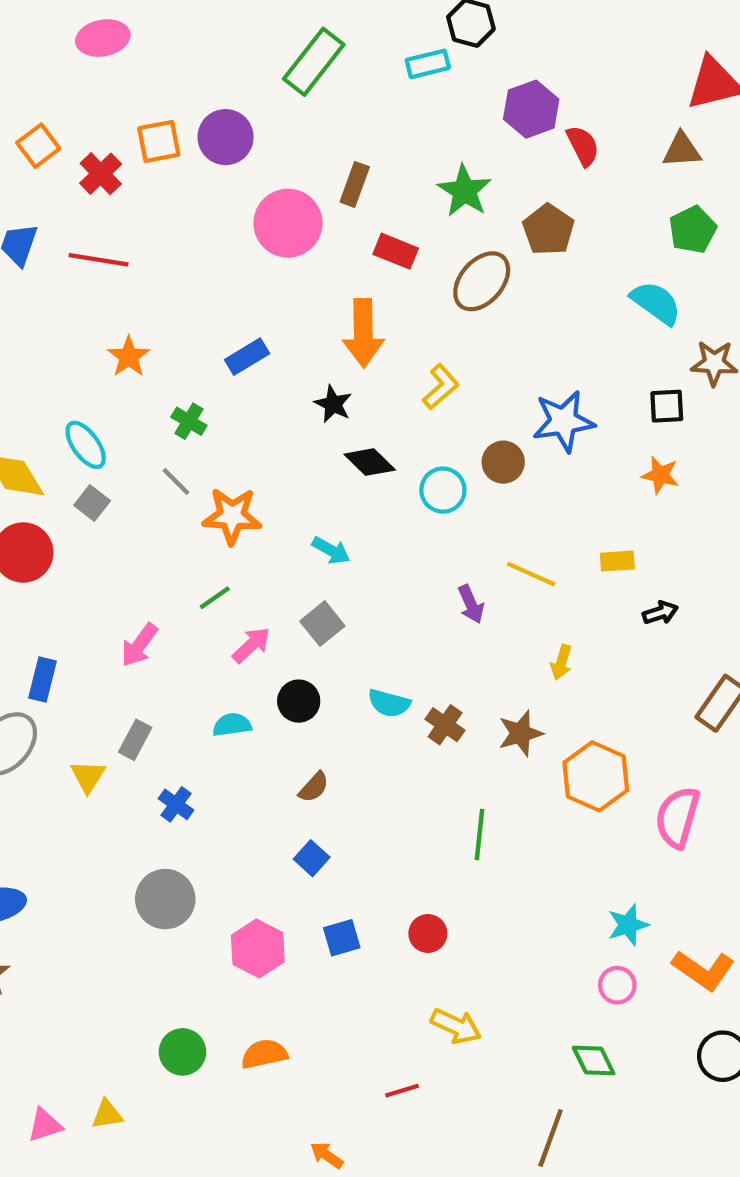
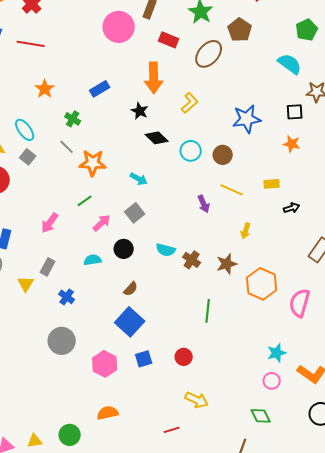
brown circle: (503, 462) -> (223, 155), moved
blue square: (312, 858) -> (130, 322), size x1.8
green circle: (182, 1052) -> (70, 435), moved

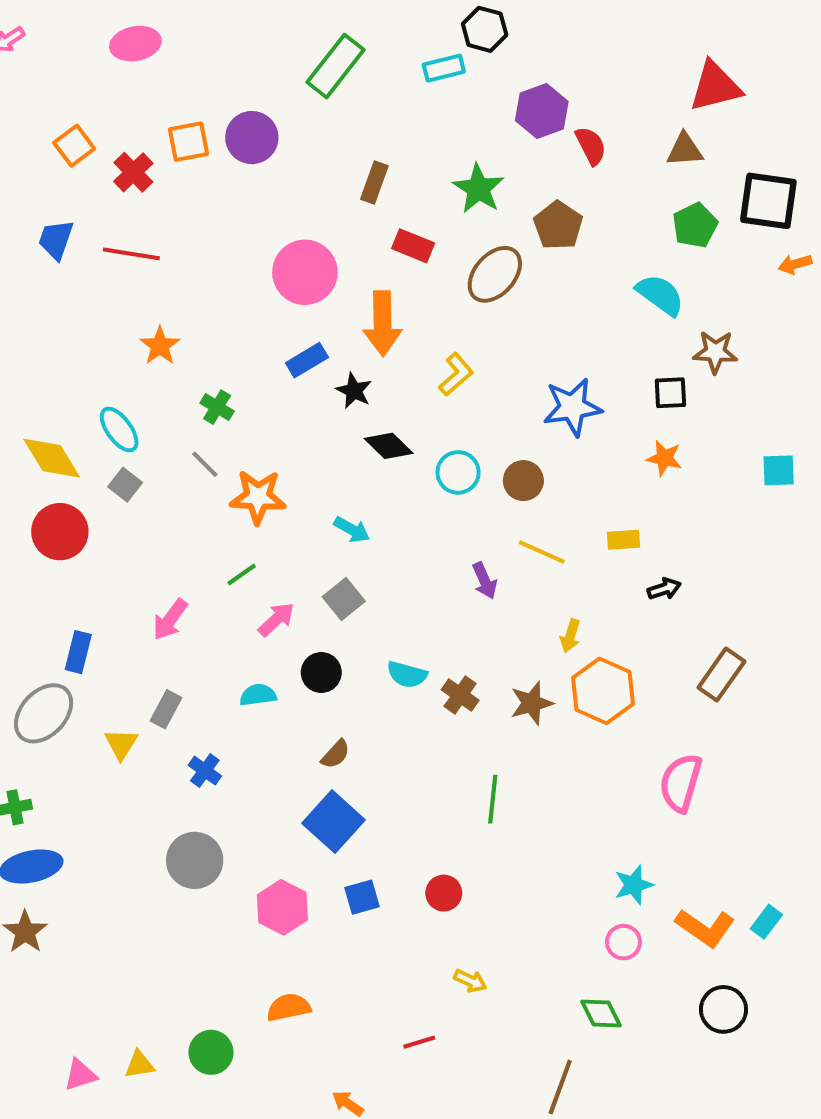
pink circle: (119, 27) -> (305, 272), moved
blue rectangle: (100, 89) -> (307, 360), moved
orange hexagon: (262, 284) -> (603, 691), moved
yellow arrow: (197, 400) -> (470, 981), size x0.7

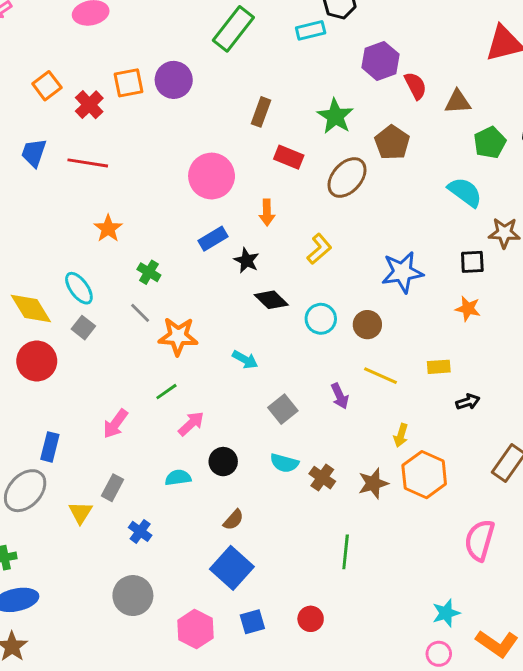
brown triangle: (685, 150) -> (458, 102), moved
orange arrow: (383, 323) -> (267, 212), size x0.6
gray square: (344, 599) -> (283, 409), moved

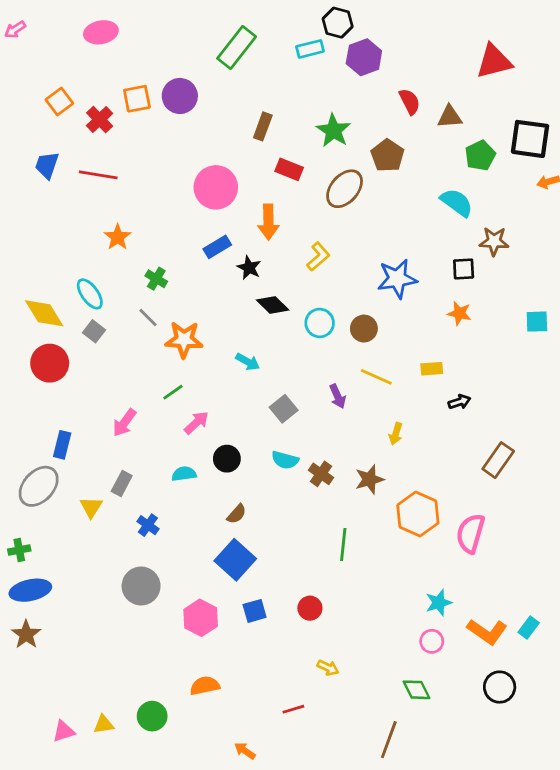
purple hexagon: (381, 61) -> (364, 57), moved
orange arrow: (267, 212) -> (268, 222), size x1.4
orange hexagon: (424, 475) -> (418, 514), moved

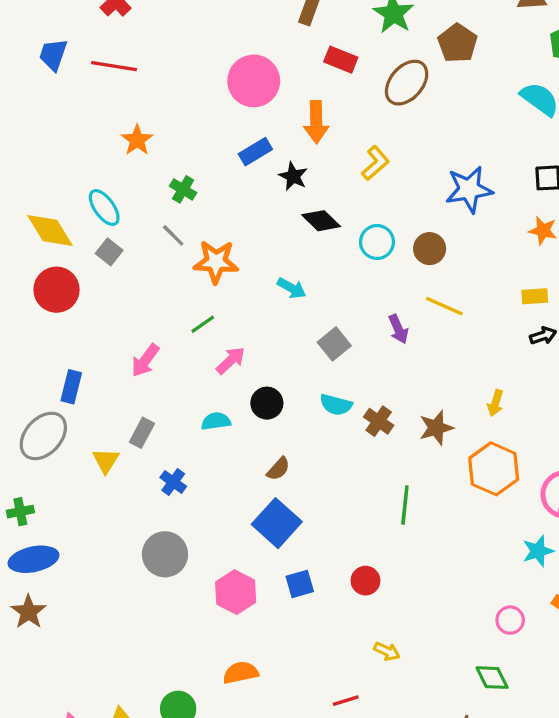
yellow rectangle: (432, 369) -> (535, 296), moved
yellow arrow: (396, 434) -> (495, 403), moved
cyan star: (439, 603) -> (538, 551), moved

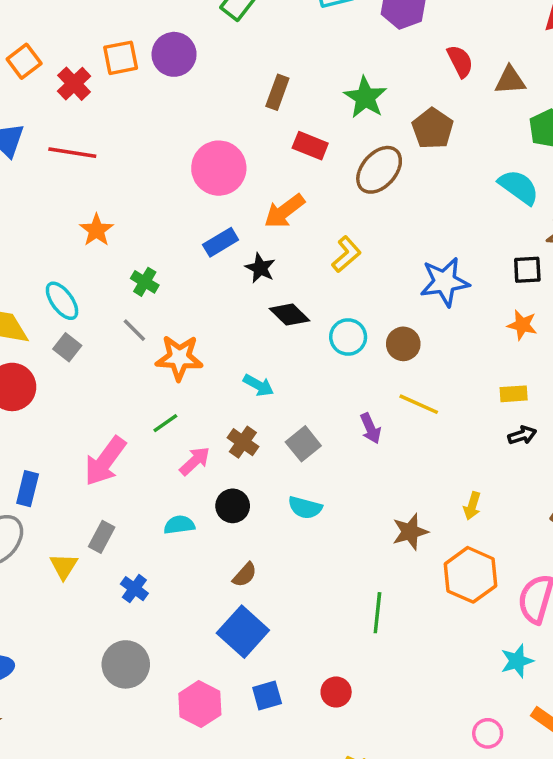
orange arrow: (316, 122) -> (284, 211), turned 54
pink arrow: (145, 360) -> (105, 461), size x1.4
brown cross: (379, 421) -> (243, 442), moved

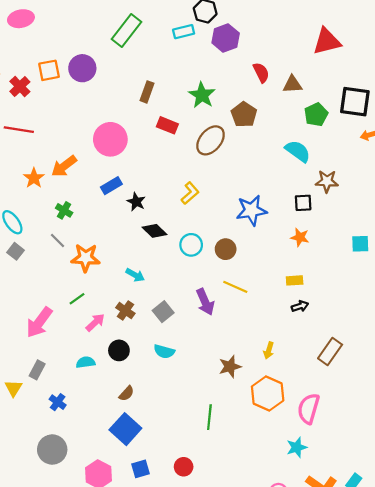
orange arrow: (284, 211) -> (64, 166), moved
purple arrow: (370, 428) -> (205, 302), size x1.4

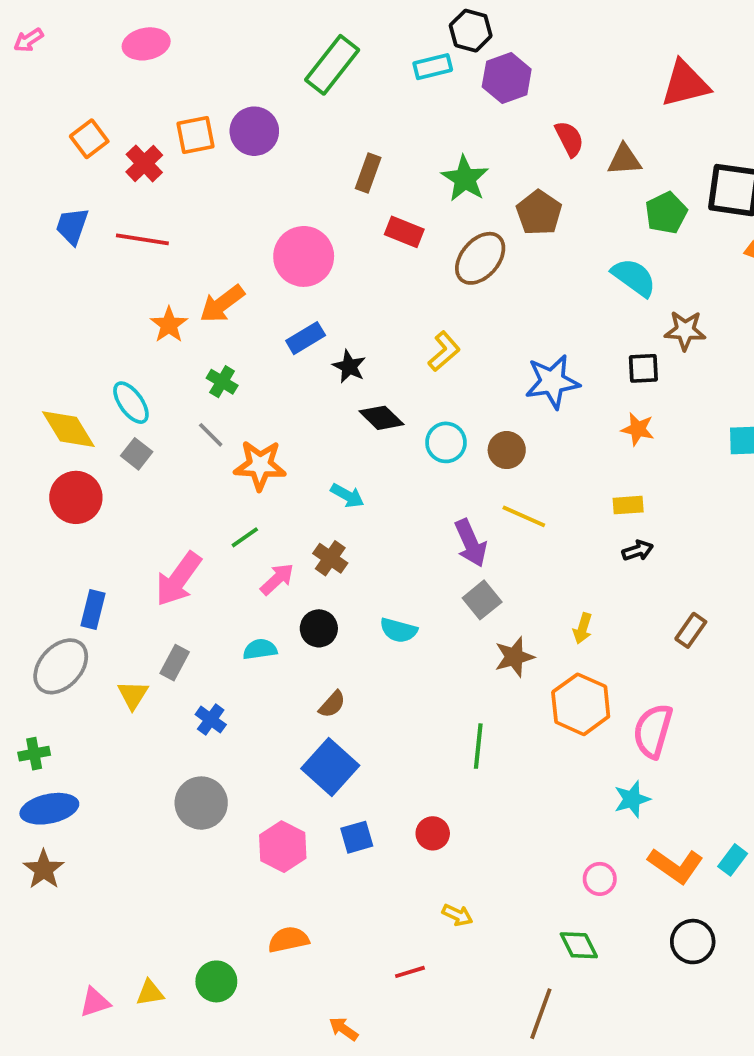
gray square: (163, 312) -> (482, 600), moved
brown rectangle: (330, 351) -> (691, 630), size x0.7

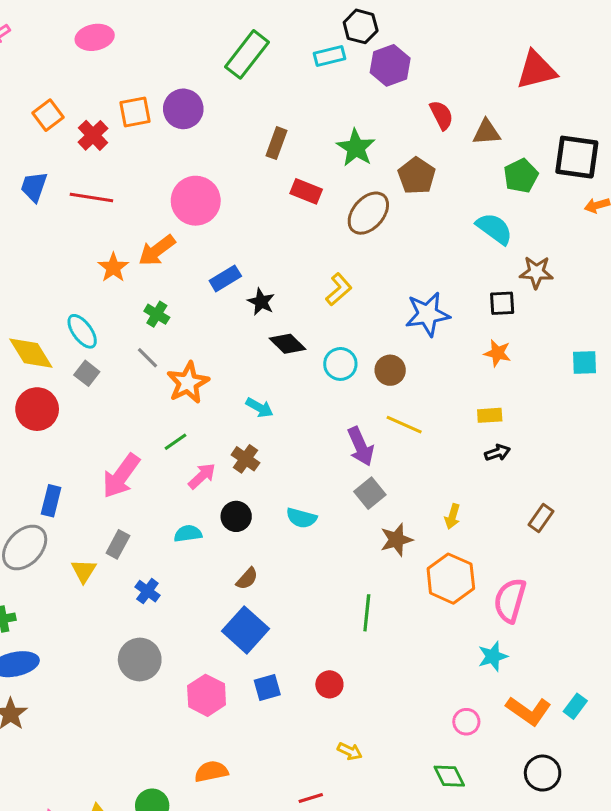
pink circle: (304, 256) -> (196, 201), moved
orange star: (260, 465) -> (188, 383), turned -30

